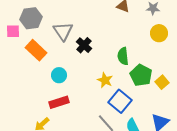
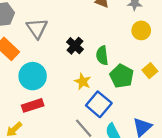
black cross: (84, 45) -> (75, 46), moved
cyan circle: (59, 75) -> (33, 76), size x1.6
yellow square: (162, 82) -> (150, 71), moved

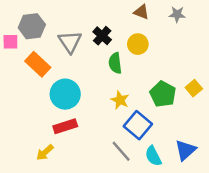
yellow circle: (141, 30) -> (138, 44), moved
black cross: (75, 46) -> (102, 36), moved
green semicircle: (102, 55) -> (115, 63), moved

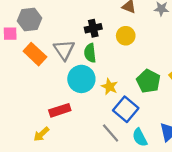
black cross: (102, 36) -> (93, 28), turned 35
gray triangle: (70, 42) -> (64, 50), moved
green semicircle: (115, 63) -> (90, 53), moved
cyan circle: (65, 94) -> (81, 79), moved

